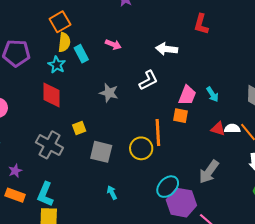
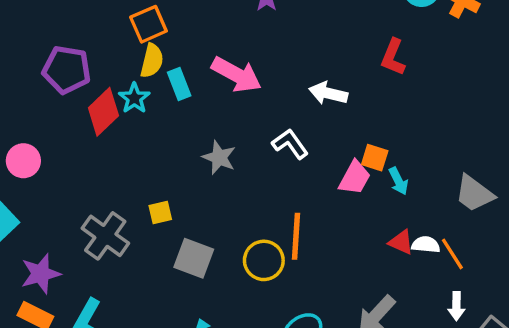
pink arrow: (113, 44) -> (236, 75), size x1.8
white L-shape: (148, 80) -> (290, 144), turned -105
red diamond: (52, 95) -> (103, 112), moved, turned 40
orange square: (180, 116) -> (375, 158), moved
purple star: (15, 171) -> (41, 274), size x1.6

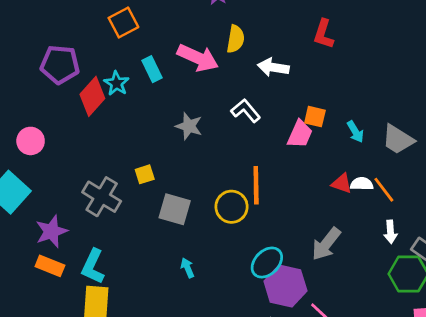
yellow semicircle: (152, 61) -> (236, 39), moved
cyan arrow: (398, 181) -> (355, 132), moved

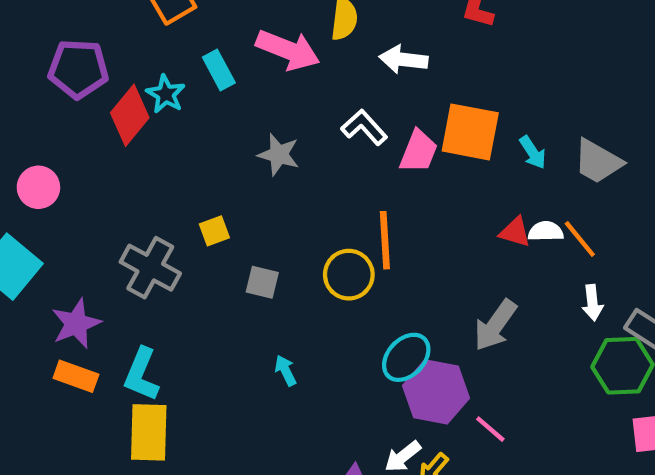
orange square: (315, 117) -> (470, 132), size x1.8
pink trapezoid: (300, 134) -> (419, 151), moved
gray square: (175, 209) -> (262, 282), size x0.7

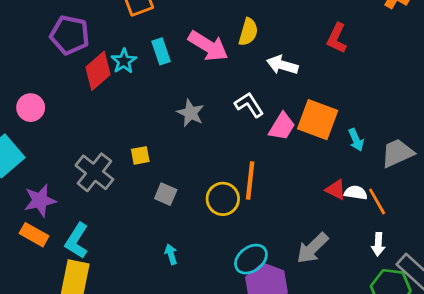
gray trapezoid: (598, 161) -> (397, 153), turned 116

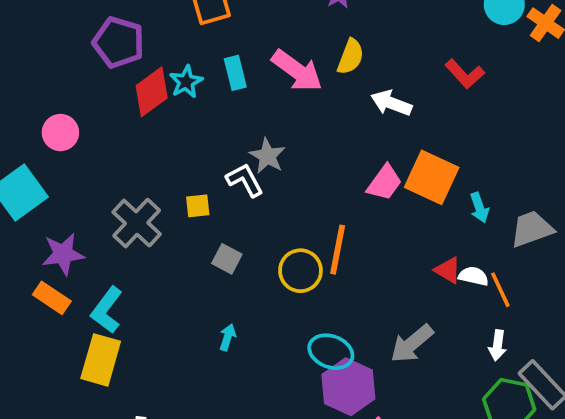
red L-shape: (337, 38) -> (465, 74), turned -72
white L-shape: (249, 105) -> (245, 180), moved
cyan arrow: (171, 254) -> (228, 337), turned 30
cyan ellipse: (251, 259) -> (331, 352), turned 52

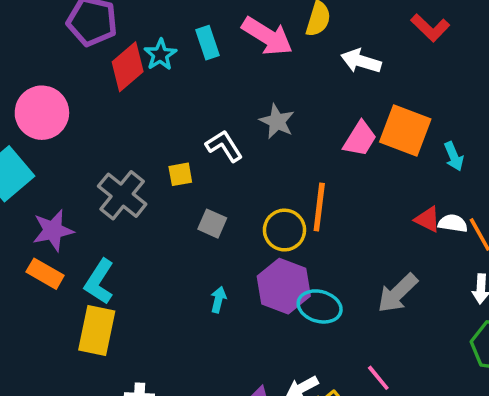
pink circle: (60, 133) -> (42, 113), size x1.5
gray star: (267, 156) -> (277, 121), moved
purple hexagon: (348, 387) -> (284, 286), moved

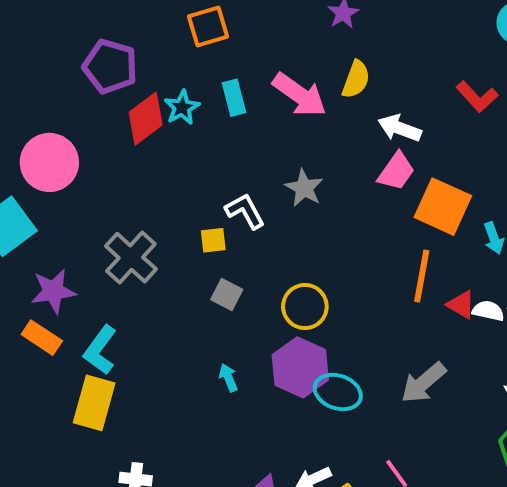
pink trapezoid: (360, 139) -> (396, 171), moved
yellow square: (180, 174) -> (213, 240), moved
orange line: (319, 207) -> (422, 276), moved
cyan arrow: (218, 300) -> (228, 378), turned -40

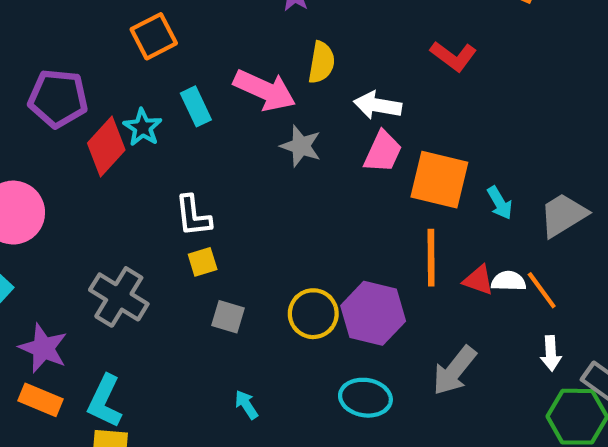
gray star: (304, 188) -> (301, 146), moved
white L-shape: (245, 211) -> (193, 216), moved, turned -147
purple star: (53, 291) -> (43, 348), turned -30
purple hexagon: (300, 367) -> (373, 313), moved

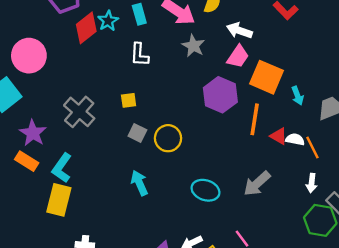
white L-shape: (193, 216) -> (139, 55), moved
purple hexagon: (373, 313) -> (220, 95), moved
yellow circle: (313, 314) -> (168, 138), moved
cyan arrow: (246, 405) -> (139, 183), size x1.5

